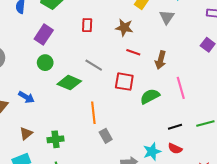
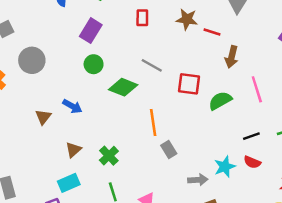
red line: (133, 52) -> (212, 32), moved
green cross: (56, 139) -> (109, 156), turned -35

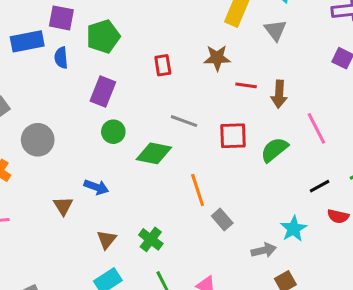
red line: (212, 32) -> (246, 85), moved
red semicircle: (252, 162) -> (338, 216), moved

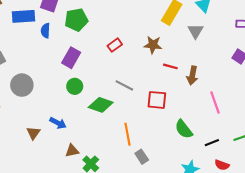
red rectangle: (163, 65) -> (115, 45), turned 56
green semicircle: (274, 150) -> (184, 129), moved, turned -96
brown triangle: (106, 240) -> (72, 151), moved, turned 32

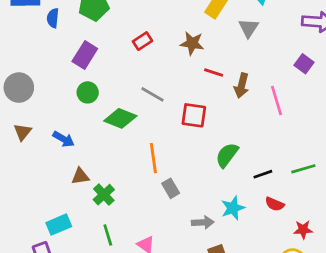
pink line: (215, 102) -> (276, 100), moved
green semicircle: (184, 129) -> (227, 155), turned 72
brown triangle: (33, 133) -> (23, 132), moved

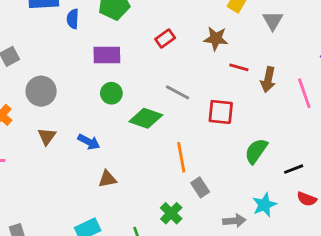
purple rectangle: (85, 55) -> (107, 55), turned 60
green cross: (104, 195) -> (171, 213), moved

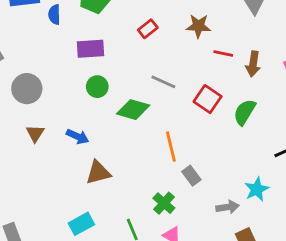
red square: (221, 112) -> (208, 99), turned 32
green semicircle: (256, 151) -> (245, 112), moved
brown triangle: (107, 179) -> (98, 173), size x1.4

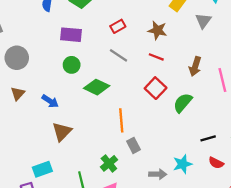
red line: (223, 53) -> (156, 57), moved
gray line: (163, 82) -> (119, 55), moved
brown triangle: (98, 173) -> (62, 132), turned -40

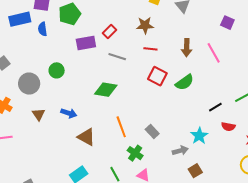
purple rectangle: (71, 35) -> (86, 43), moved
green circle: (72, 65) -> (57, 70), moved
green semicircle: (183, 103) -> (185, 82), turned -150
orange line: (121, 120) -> (121, 127), moved
brown triangle: (62, 132) -> (86, 137), turned -30

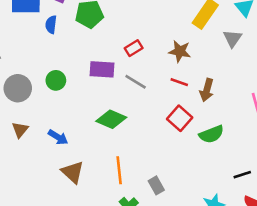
purple rectangle: (86, 43) -> (102, 69), moved
brown arrow: (187, 48) -> (207, 90), moved

